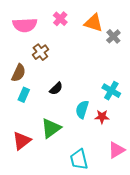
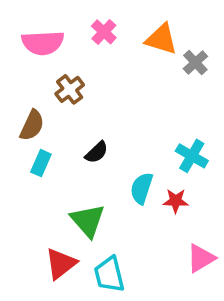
green triangle: (51, 128) -> (88, 221), turned -35
red triangle: (22, 141) -> (61, 264), moved
cyan trapezoid: (79, 159) -> (109, 274), moved

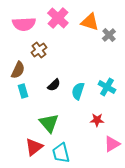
pink cross: (104, 32) -> (58, 18), size x1.5
cyan rectangle: (41, 163) -> (23, 91), turned -40
cyan semicircle: (142, 188) -> (78, 91), moved
red star: (176, 201) -> (97, 120), moved

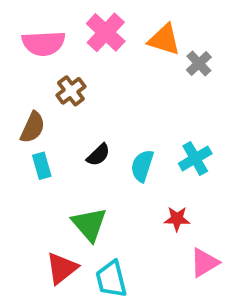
cyan cross: (107, 87) -> (195, 158), turned 30

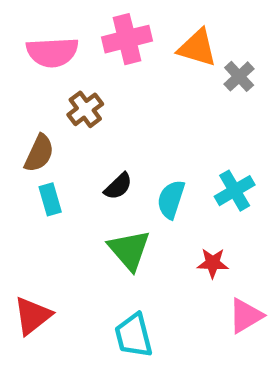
pink cross: (106, 32) -> (127, 39), turned 33
green triangle: (89, 224) -> (129, 250), moved
red triangle: (62, 268) -> (33, 316), moved

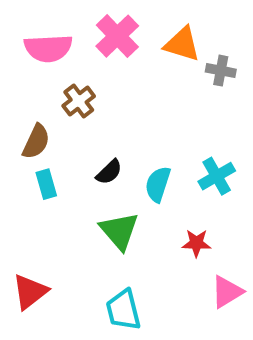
pink cross: (127, 39) -> (117, 36), turned -30
gray cross: (239, 76) -> (221, 71), turned -36

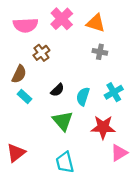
gray cross: (221, 71) -> (100, 52), moved
cyan rectangle: (46, 184) -> (24, 96), turned -32
red star: (196, 243) -> (103, 127), size x1.6

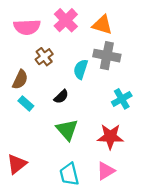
gray cross: (100, 52) -> (107, 56), size x1.6
cyan semicircle: (83, 96) -> (81, 69), moved
pink triangle: (119, 153) -> (106, 171), moved

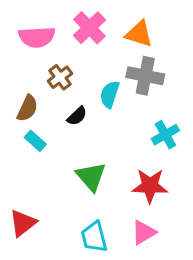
black semicircle: (61, 97) -> (77, 116), moved

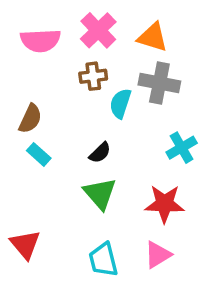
brown cross: (60, 77) -> (93, 76), moved, turned 30
black semicircle: (77, 116) -> (100, 153), moved
red triangle: (23, 223) -> (25, 244), turned -32

